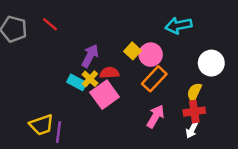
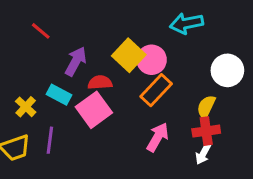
red line: (50, 24) -> (41, 31), moved
yellow square: (132, 51) -> (129, 55), size x1.5
yellow cross: (90, 79) -> (26, 107), moved
purple line: (58, 132) -> (50, 140), moved

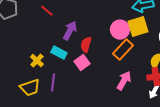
yellow square: (129, 55) -> (138, 27), moved, turned 30
red semicircle: (100, 83) -> (86, 45), turned -70
pink square: (94, 110) -> (82, 63), size x0.7

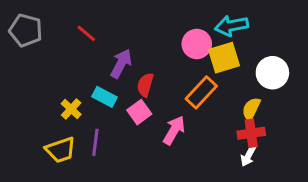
pink circle: (120, 30) -> (197, 44), moved
pink arrow: (124, 81) -> (174, 130), moved

